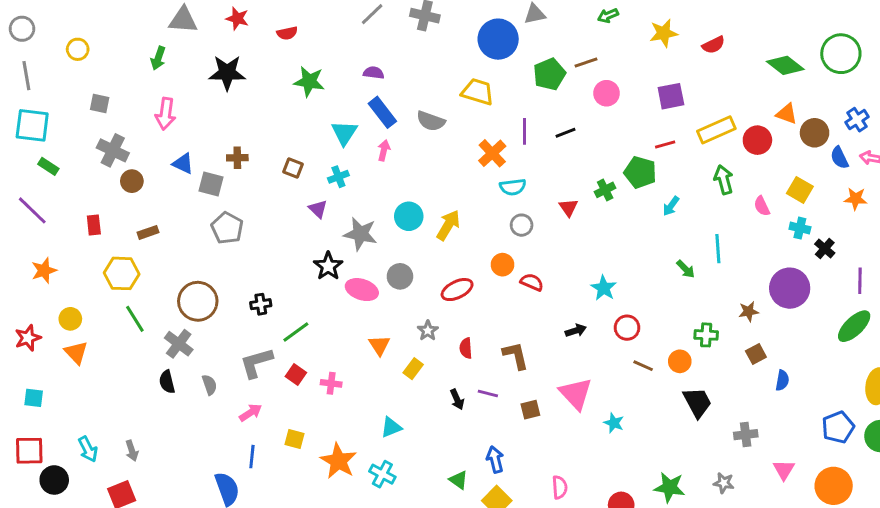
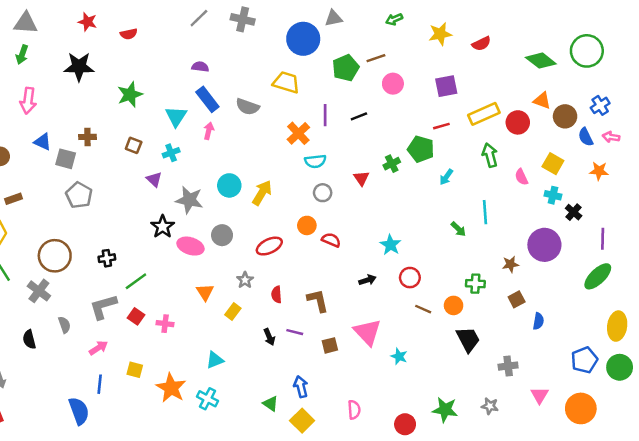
gray triangle: (183, 20) -> (26, 23), moved
green star: (309, 82) -> (130, 95), moved, turned -30
black semicircle: (167, 382) -> (29, 339), moved

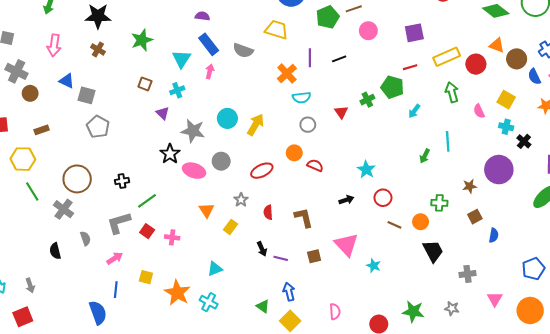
brown cross: (87, 137) -> (98, 49), moved, turned 32
green arrow: (458, 229) -> (425, 156), turned 72
purple line: (295, 332) -> (281, 258), moved

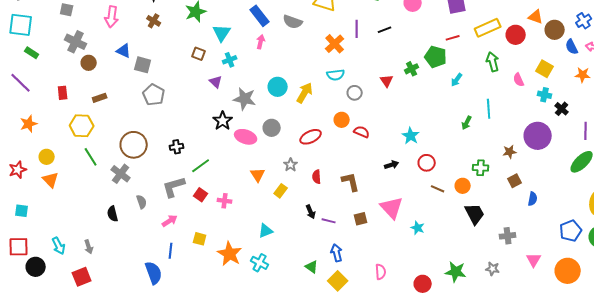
cyan triangle: (181, 59) -> (222, 33), moved
cyan semicircle: (302, 98) -> (336, 75), moved

